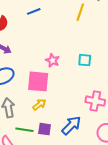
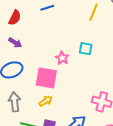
cyan square: (85, 60) -> (86, 49), moved

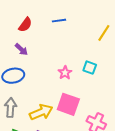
pink square: (46, 78) -> (68, 104), moved
yellow arrow: (46, 101) -> (41, 112), size x1.6

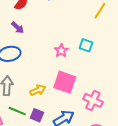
yellow arrow: (41, 112) -> (38, 90), size x0.7

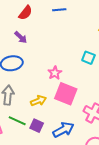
pink star: (61, 51) -> (55, 73), moved

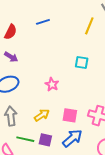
pink square: (66, 94) -> (70, 115), moved, size x0.7

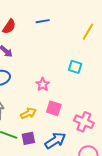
pink square: (70, 115) -> (54, 108), moved
purple square: (45, 140) -> (28, 138), turned -32

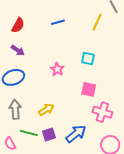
blue line: (43, 21) -> (58, 22), moved
pink star: (43, 84) -> (57, 69), moved
pink square: (54, 108) -> (89, 89), moved

